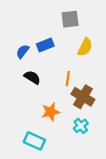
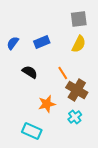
gray square: (70, 19) -> (79, 19), moved
blue semicircle: (23, 51) -> (13, 43), moved
orange line: (68, 78) -> (63, 73), turned -40

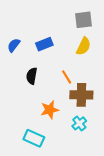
black semicircle: (30, 72) -> (32, 76), turned -112
brown cross: (77, 90) -> (81, 95), turned -30

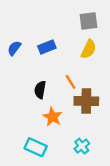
black semicircle: (32, 76) -> (40, 90), moved
orange star: (50, 110) -> (52, 117), turned -30
cyan cross: (79, 123) -> (82, 146), moved

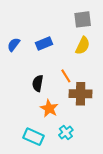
cyan cross: (82, 146) -> (66, 132), moved

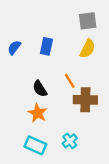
blue rectangle: (44, 44) -> (46, 46), turned -56
black semicircle: (38, 83) -> (40, 89), turned -42
orange star: (49, 108) -> (38, 113), moved

